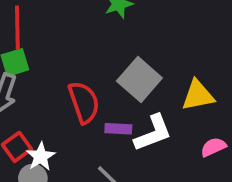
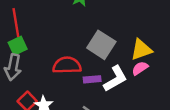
red semicircle: (84, 102) -> (67, 65), turned -64
pink semicircle: (213, 147) -> (140, 68), moved

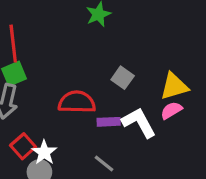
gray square: (101, 45) -> (123, 78), size x0.6
white L-shape: (115, 79) -> (139, 123), turned -92

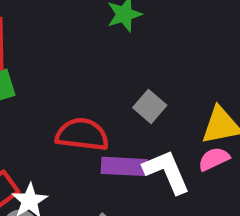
purple rectangle: (109, 122) -> (124, 166), size x1.4

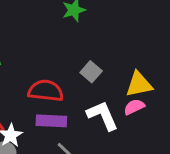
purple rectangle: (124, 166) -> (51, 121), moved

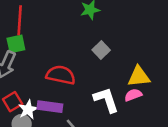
gray square: (91, 72) -> (101, 50), moved
purple rectangle: (51, 121) -> (50, 107), moved

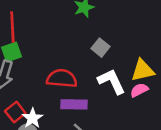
white L-shape: (106, 100) -> (112, 81), moved
purple rectangle: (50, 107) -> (74, 104), moved

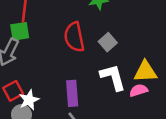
red semicircle: (62, 78) -> (74, 37), moved, turned -116
purple rectangle: (74, 104) -> (72, 93), turned 75

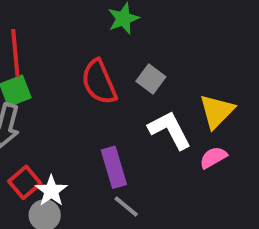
yellow triangle: (145, 72) -> (217, 111), turned -30
pink semicircle: (139, 90) -> (213, 157), moved

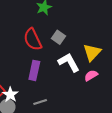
purple rectangle: (114, 167) -> (34, 70), moved, turned 30
gray line: (126, 206) -> (40, 102), moved, turned -56

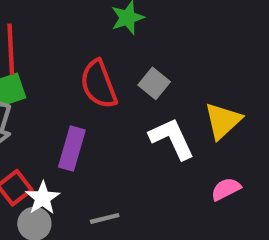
purple rectangle: (34, 70) -> (72, 149), moved
pink semicircle: (91, 75) -> (226, 189), moved

